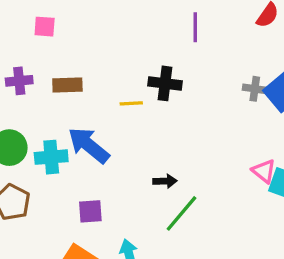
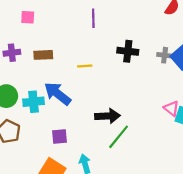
purple line: (195, 27) -> (93, 18), moved
black cross: (165, 83) -> (128, 51), moved
black arrow: (165, 181) -> (108, 116), size x1.6

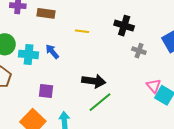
gray cross: (165, 55) -> (139, 51), moved
blue arrow: (58, 94) -> (52, 51), size x0.6

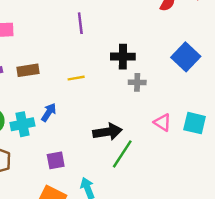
blue arrow: (52, 51) -> (49, 112), turned 91
gray cross: (139, 51) -> (137, 82), moved
pink triangle: (154, 86) -> (162, 122), moved

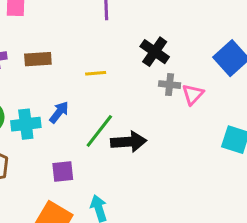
black cross: (123, 57) -> (155, 52), turned 30
pink triangle: (162, 122) -> (193, 94), moved, turned 36
green line: (122, 154) -> (99, 131), moved

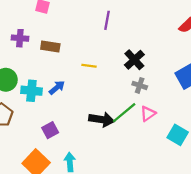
pink triangle: (193, 94) -> (148, 114), moved
green line: (99, 131) -> (124, 113), moved
purple square: (63, 171) -> (50, 130), turned -35

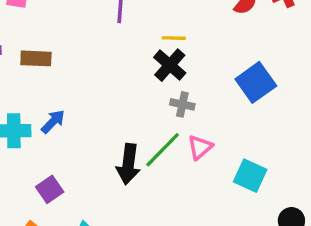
yellow line: (89, 66) -> (174, 38), moved
black arrow: (102, 119) -> (128, 164), turned 95

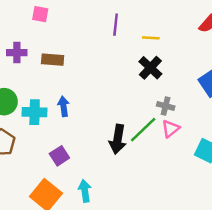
yellow line: (174, 38) -> (151, 38), moved
gray cross: (182, 104) -> (166, 106), moved
blue arrow: (53, 122) -> (64, 106), turned -54

